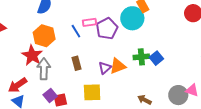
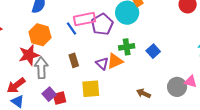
pink rectangle: (89, 22) -> (85, 19), size x1.5
red star: (32, 55) -> (29, 55), turned 30
green cross: (141, 57) -> (127, 47), moved
purple triangle: (105, 68) -> (102, 63), turned -32

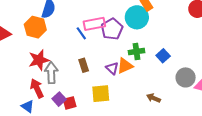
orange hexagon: (40, 35) -> (35, 27), moved
red arrow: (16, 85) -> (37, 88), moved, turned 102
gray circle: (177, 87) -> (186, 77), moved

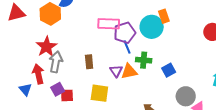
blue line: (81, 33) -> (127, 47), moved
red star: (39, 60) -> (47, 47), turned -30

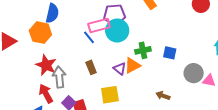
cyan circle: (152, 27) -> (117, 31), moved
purple pentagon: (125, 33) -> (114, 15), moved, turned 30
blue line: (127, 47) -> (89, 37), moved
blue square: (169, 70) -> (170, 53), turned -32

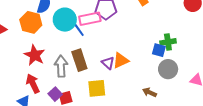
cyan circle: (117, 31) -> (65, 20), moved
green cross: (143, 50) -> (168, 42), moved
brown rectangle: (91, 67) -> (79, 60), size x1.5
gray circle: (194, 73) -> (168, 69), moved
gray arrow: (59, 77) -> (61, 66), moved

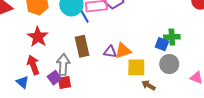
purple triangle: (108, 63) -> (110, 52), turned -40
gray arrow: (61, 66) -> (63, 64), moved
yellow square: (97, 88) -> (136, 67), moved

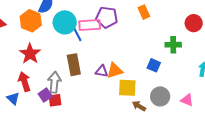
green cross: (172, 37) -> (173, 45), moved
gray circle: (169, 64) -> (160, 96), moved

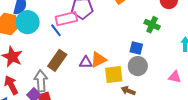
cyan circle: (65, 22) -> (28, 22), moved
green cross: (173, 45) -> (152, 25), turned 35
brown rectangle: (74, 65) -> (57, 60), turned 55
gray circle: (160, 96) -> (138, 66), moved

